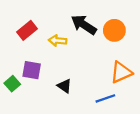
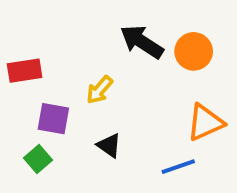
red rectangle: (27, 30) -> (25, 71), moved, turned 30
yellow arrow: (58, 41) -> (99, 90), moved, turned -54
green square: (12, 84) -> (38, 159), moved

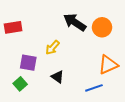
red rectangle: (25, 71) -> (13, 27), moved

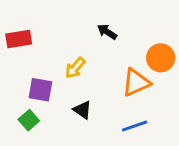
black arrow: (75, 22) -> (107, 32), size x0.6
orange circle: (102, 27) -> (161, 58), moved
orange triangle: (108, 65) -> (136, 82), moved

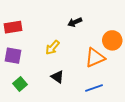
black arrow: (107, 32) -> (75, 22), turned -56
purple square: (40, 90) -> (13, 56), moved

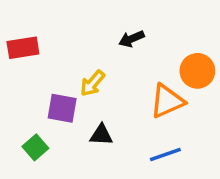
purple square: (13, 56) -> (62, 108), moved
black triangle: (58, 77) -> (101, 135), turned -32

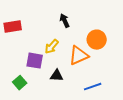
black arrow: (132, 39) -> (65, 21), moved, turned 88
orange circle: (197, 71) -> (97, 40), moved
orange triangle: (167, 101) -> (79, 56), moved

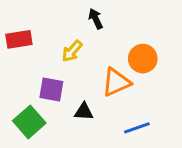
black arrow: (65, 21) -> (96, 19), moved
yellow arrow: (52, 47) -> (72, 51), moved
green square: (20, 83) -> (29, 122), size x1.5

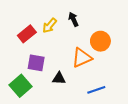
black arrow: (96, 19) -> (73, 19), moved
red rectangle: (19, 39) -> (27, 34), moved, turned -30
yellow arrow: (72, 51) -> (50, 26), moved

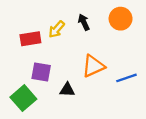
red rectangle: (27, 34) -> (30, 39), turned 30
orange circle: (100, 41) -> (121, 19), moved
blue line: (96, 90) -> (126, 78), moved

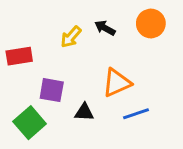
black arrow: (84, 22) -> (105, 28), turned -35
red rectangle: (30, 39) -> (19, 56), moved
blue line: (126, 78) -> (136, 114), moved

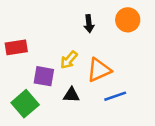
black arrow: (105, 28) -> (89, 24), turned -126
yellow arrow: (71, 37) -> (69, 60), moved

